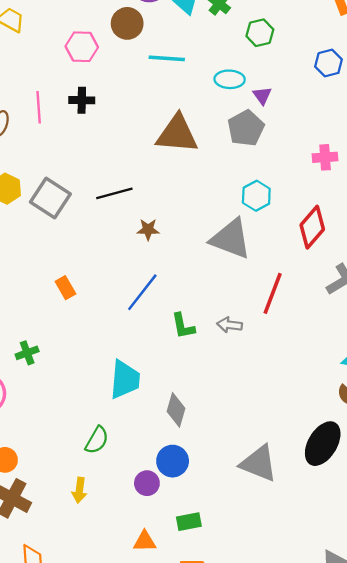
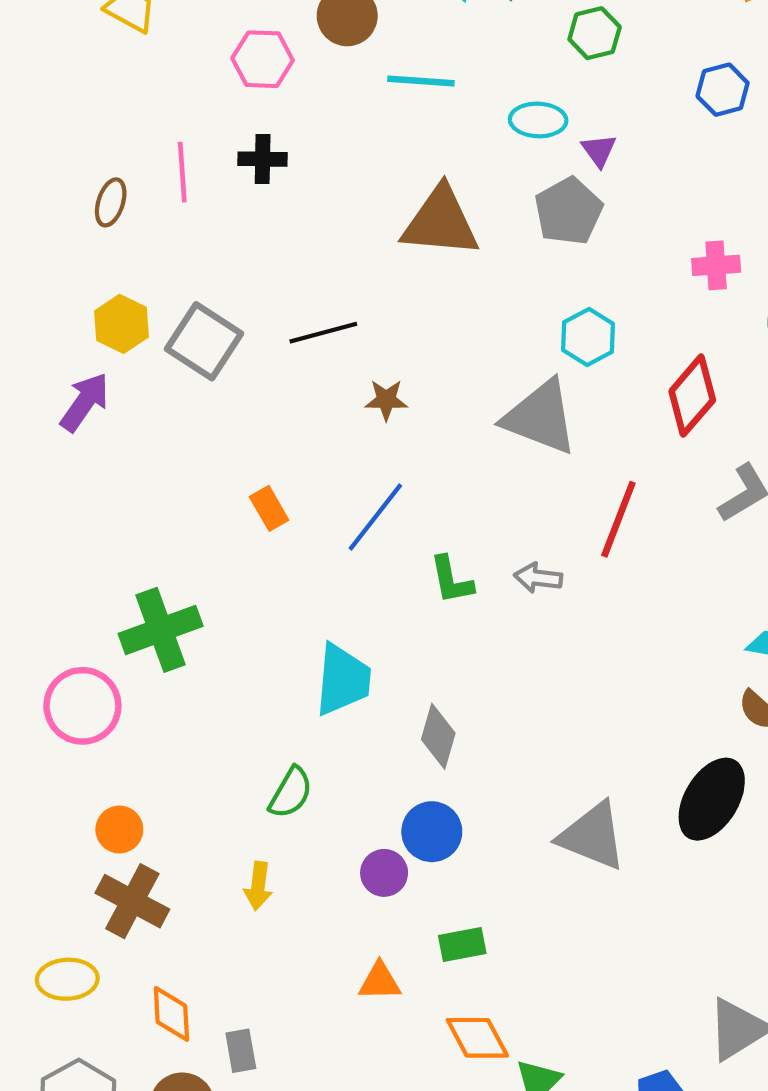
orange rectangle: (65, 288) -> (269, 508), moved
green cross: (27, 353) -> (161, 630), size x1.8

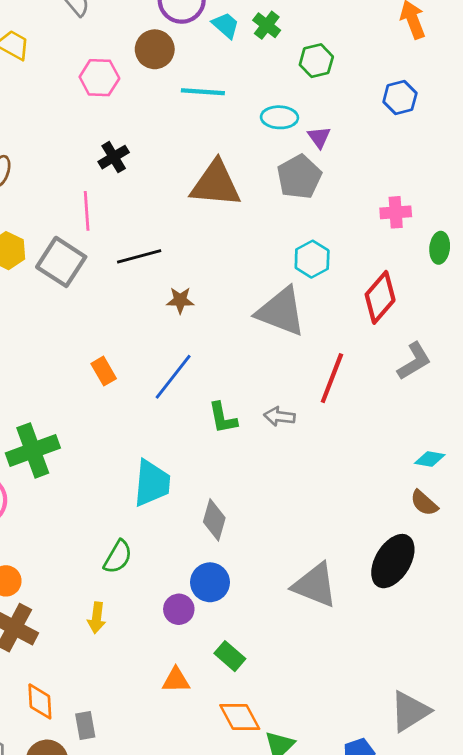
black cross: (263, 159) -> (114, 157), moved, turned -32
pink line: (182, 172) -> (87, 211), moved
green rectangle: (462, 945) -> (230, 656), turned 52

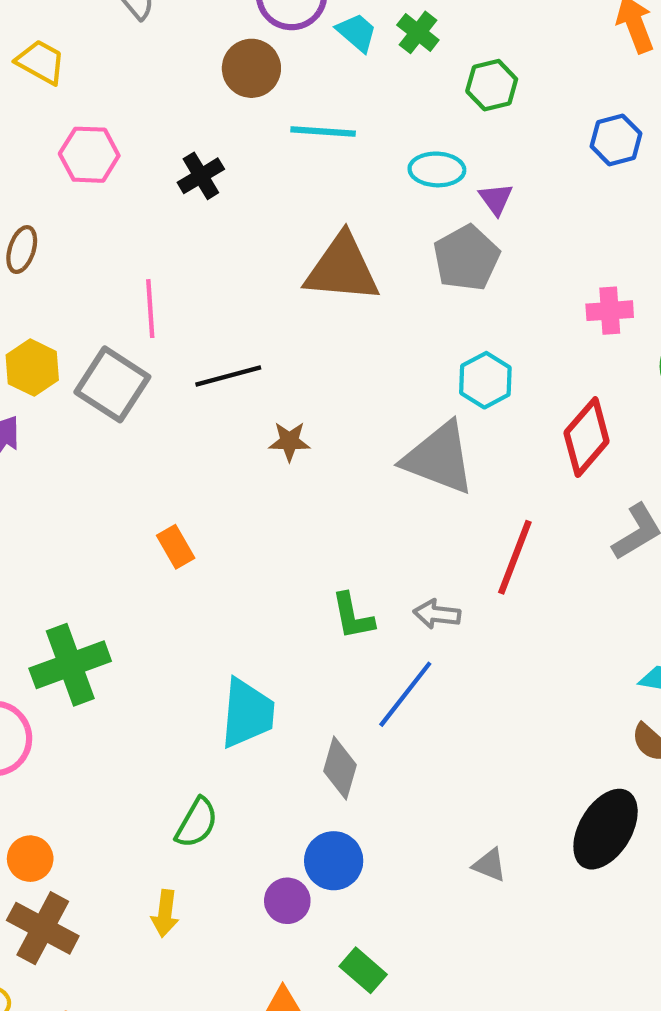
pink hexagon: (99, 78) -> (89, 155), moved
black cross: (114, 157) -> (201, 176), moved
blue line: (173, 377) -> (405, 694), moved
gray triangle: (315, 585) -> (490, 865), size x0.5

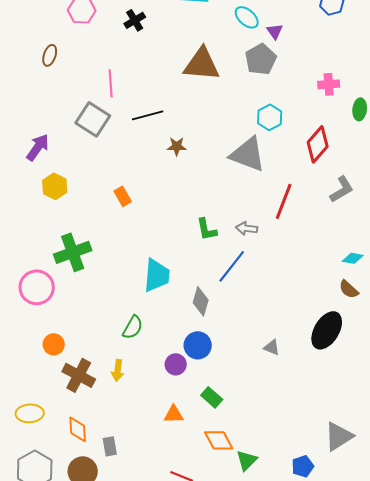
cyan ellipse: (437, 169) -> (247, 17), turned 40
yellow hexagon: (32, 368) -> (55, 186), moved
brown cross: (43, 928) -> (79, 375), moved

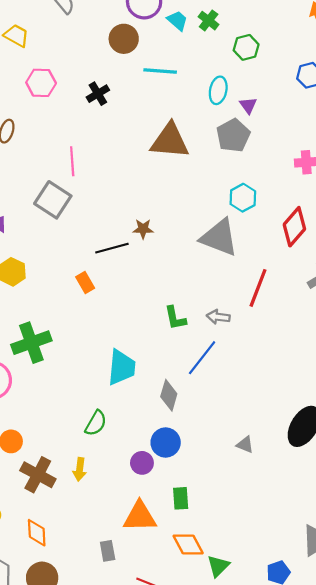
cyan ellipse: (247, 17) -> (218, 90), turned 60
black line: (148, 115) -> (112, 248), moved
green rectangle: (212, 397) -> (181, 498), turned 45
orange triangle: (174, 414) -> (140, 517), size x1.6
gray rectangle: (110, 446) -> (108, 551), moved

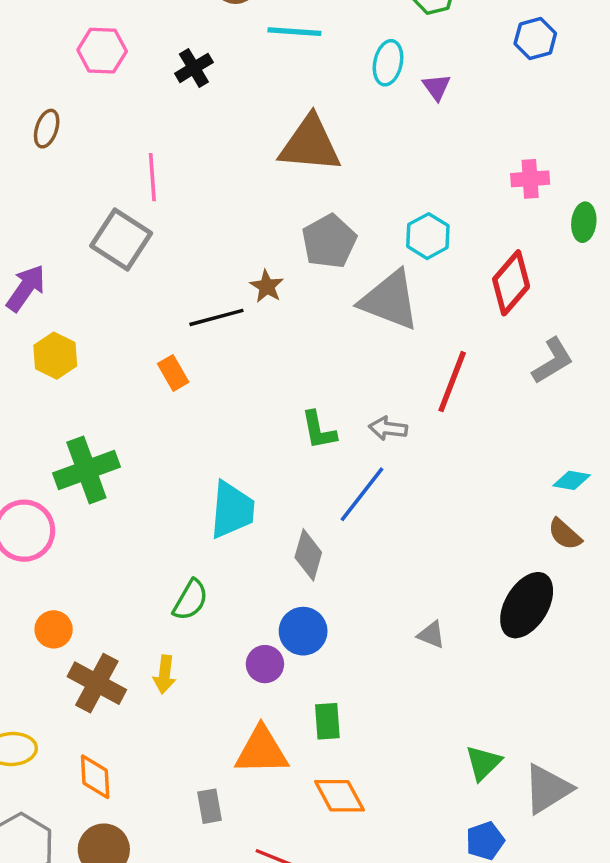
gray pentagon: (233, 135) -> (329, 241), moved
brown star: (143, 229) -> (267, 286), turned 30
green triangle: (218, 566) -> (483, 763), moved

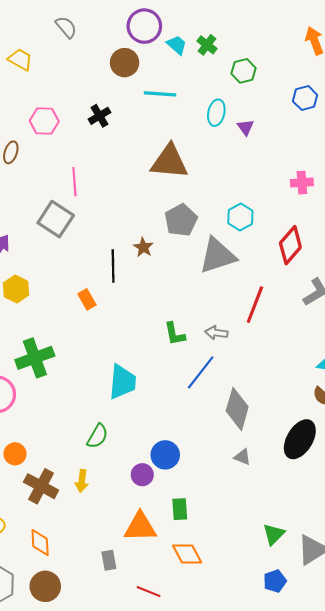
pink hexagon: (102, 51) -> (44, 121), moved
gray triangle: (390, 300) -> (217, 256), turned -39
black line: (216, 317) -> (113, 266), turned -76
gray diamond: (308, 555) -> (237, 409), moved, size x1.4

